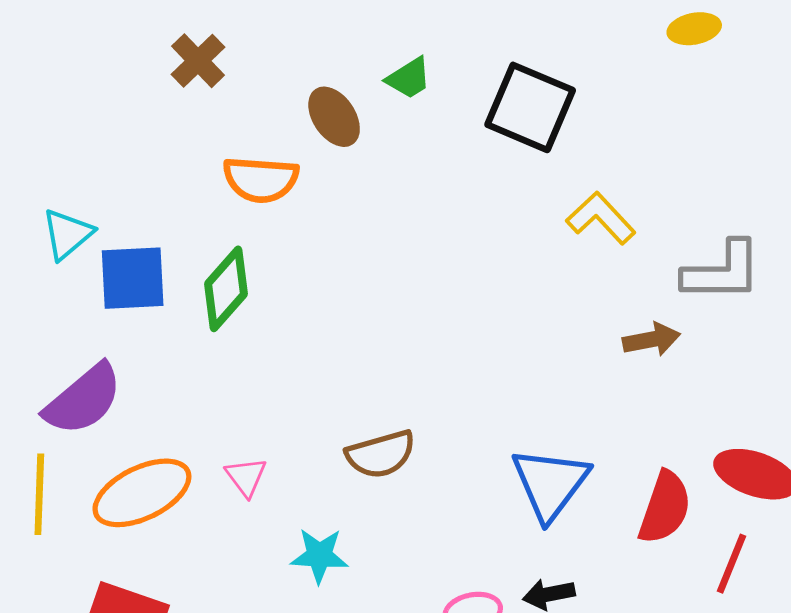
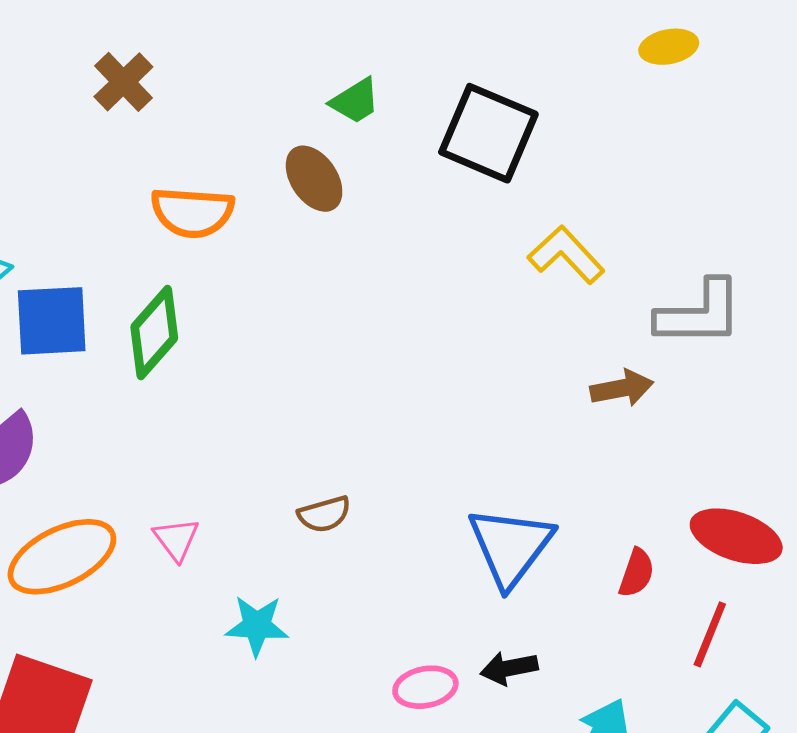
brown ellipse: (334, 117) -> (314, 179), moved
brown semicircle: (381, 454) -> (324, 514), size x0.7
red semicircle: (665, 508) -> (636, 573), size x0.6

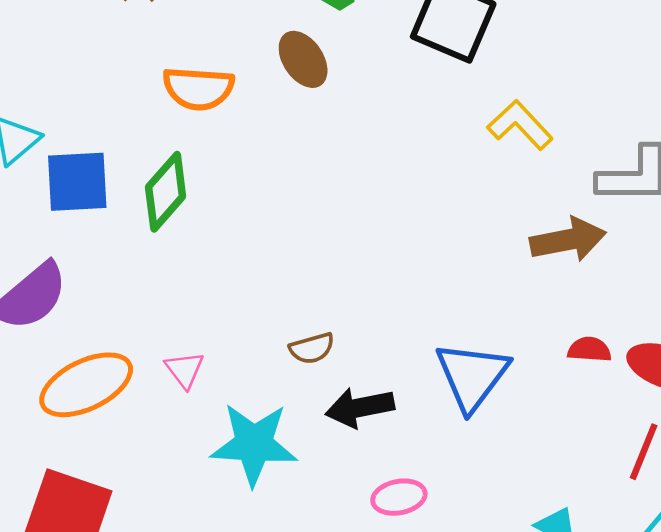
brown arrow: (622, 388) -> (568, 240), size x1.4
red semicircle: (636, 573) -> (589, 350), moved, turned -105
cyan star: (257, 626) -> (254, 444), size x1.6
black arrow: (509, 668) -> (360, 408), moved, size x1.4

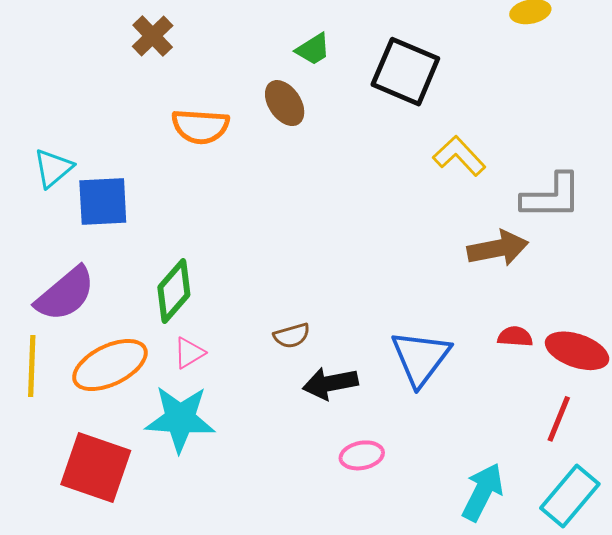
green diamond: (166, 192) -> (174, 291), moved
pink triangle: (184, 370) -> (189, 353), turned 36
cyan star: (254, 444) -> (180, 419), moved

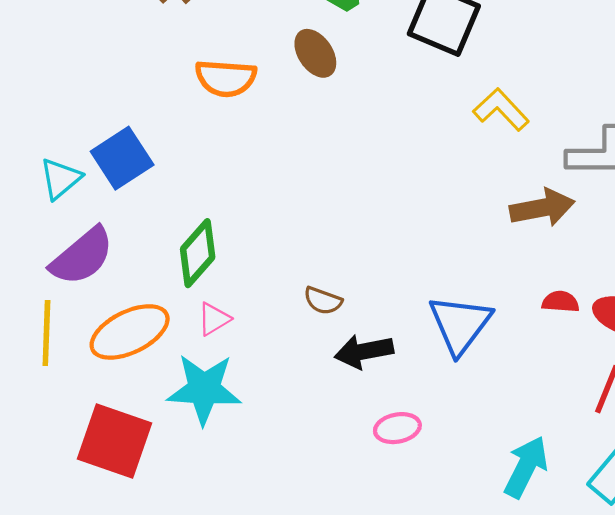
cyan triangle: (53, 168) -> (60, 179), moved
blue square: (103, 202) -> (122, 158), turned -30
brown semicircle: (292, 336) -> (323, 301), turned 36

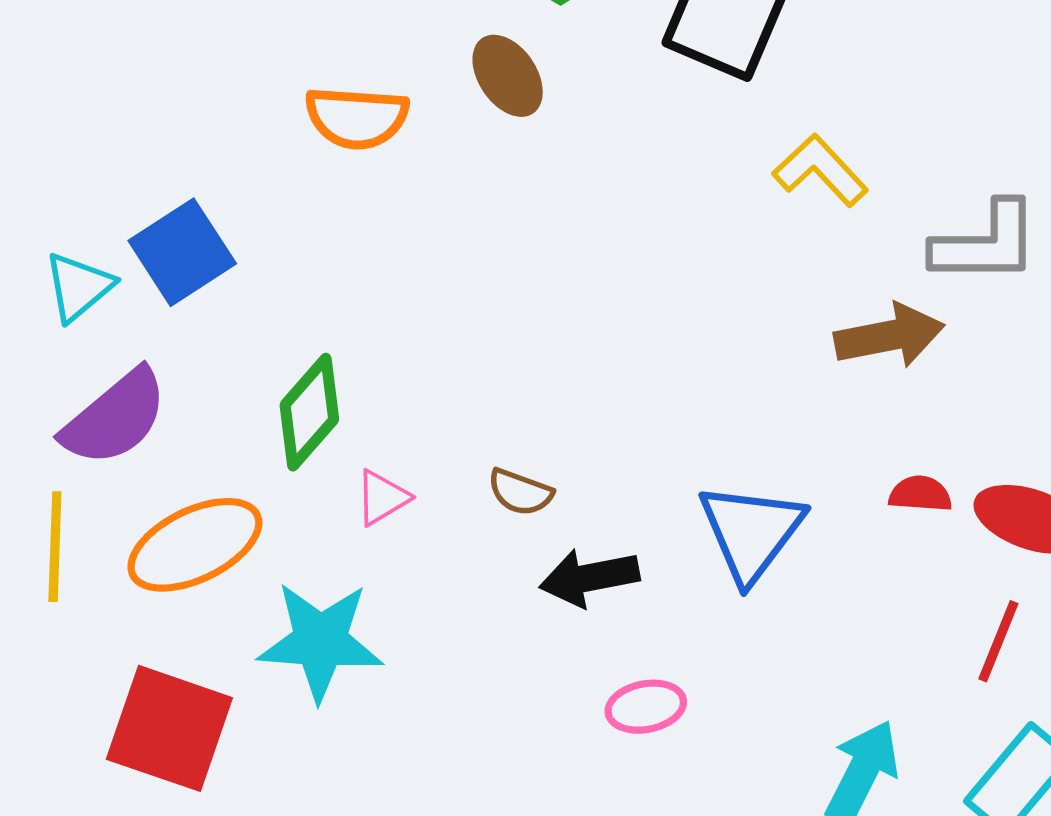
pink triangle: (214, 319) -> (382, 498), moved

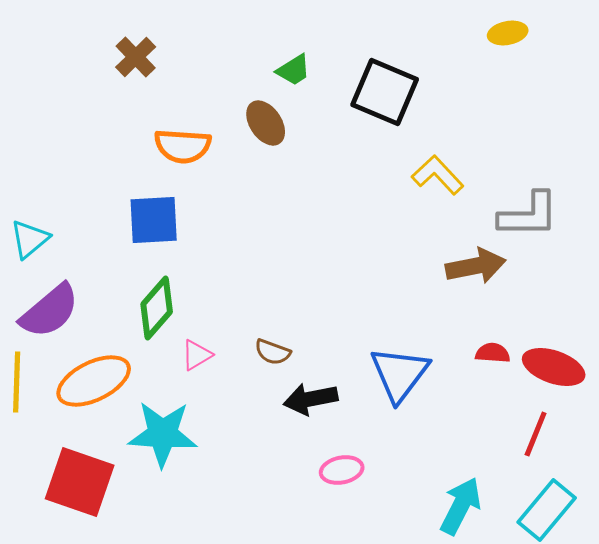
blue square: (182, 252) -> (154, 220), moved, turned 30

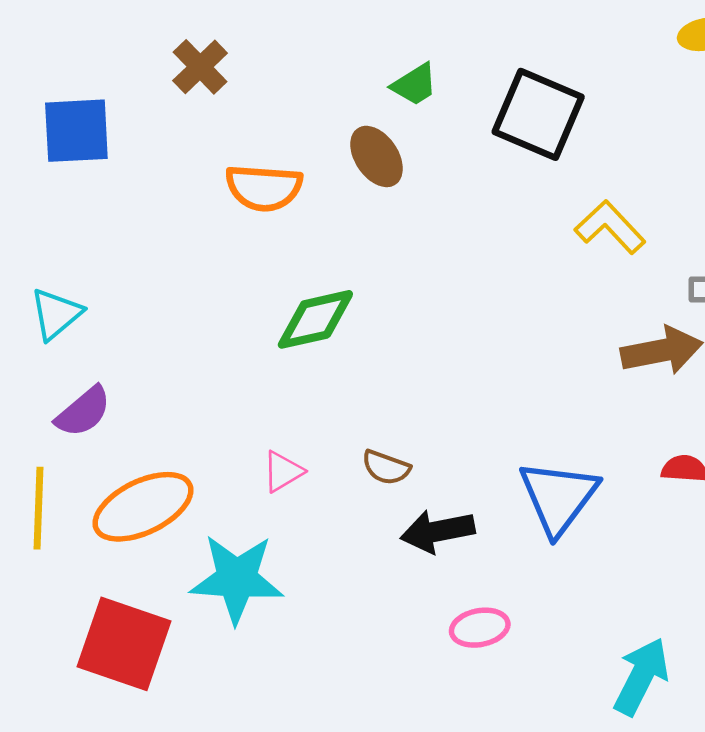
blue square: (154, 220) -> (76, 131), moved
green diamond: (157, 308) -> (315, 319), moved, turned 36
purple semicircle: (50, 311) -> (83, 412), size x0.7

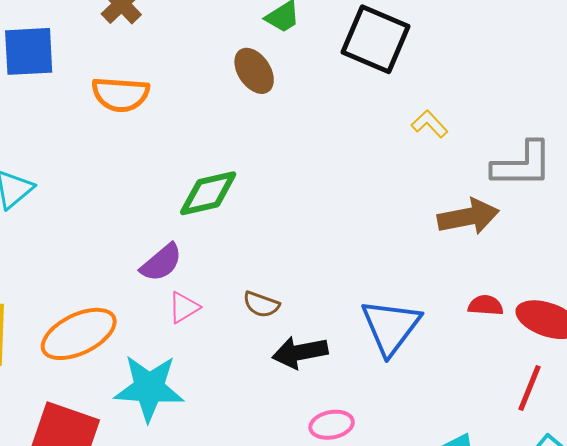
orange semicircle: (264, 188) -> (120, 94), moved
yellow L-shape: (610, 227) -> (429, 124), size x0.7
purple semicircle: (83, 412) -> (161, 263), moved

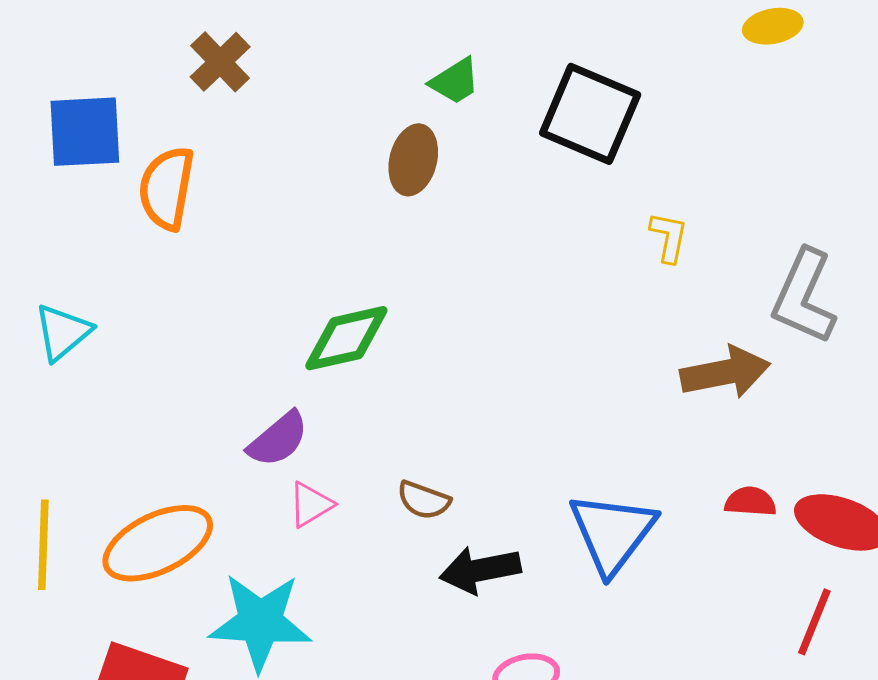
brown ellipse: (254, 71) -> (413, 160), turned 48
orange semicircle: (120, 94) -> (167, 188), moved, turned 96
yellow L-shape: (429, 124) -> (669, 237), turned 54
gray L-shape: (522, 165) -> (804, 297), turned 114

